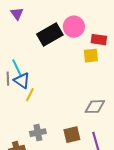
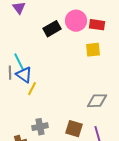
black rectangle: (50, 35) -> (52, 29), size x0.7
red rectangle: (99, 40) -> (97, 25), moved
brown square: (72, 135) -> (74, 129), turned 30

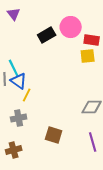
red rectangle: (97, 25) -> (92, 40), moved
gray cross: (40, 127) -> (19, 118), moved
brown square: (74, 129) -> (54, 135), moved

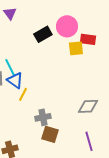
yellow square: (88, 56) -> (76, 48), moved
gray cross: (19, 118) -> (43, 117), moved

